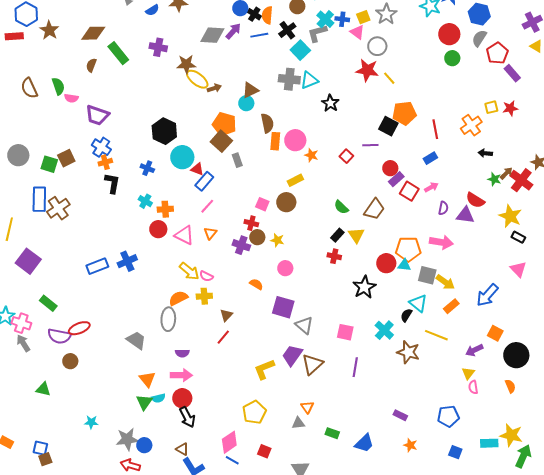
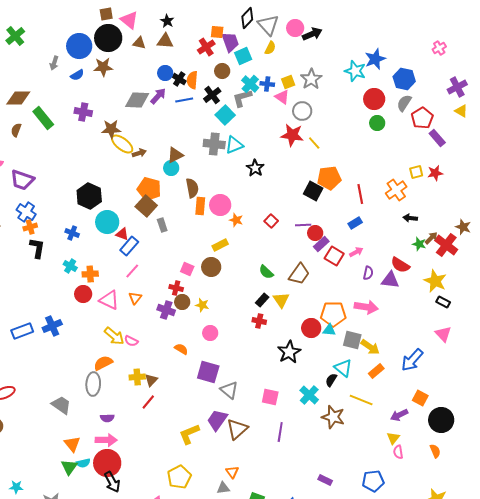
purple line: (370, 145) -> (303, 225), moved
yellow cross: (204, 296) -> (137, 377), moved
red circle: (182, 398) -> (107, 463), size x1.4

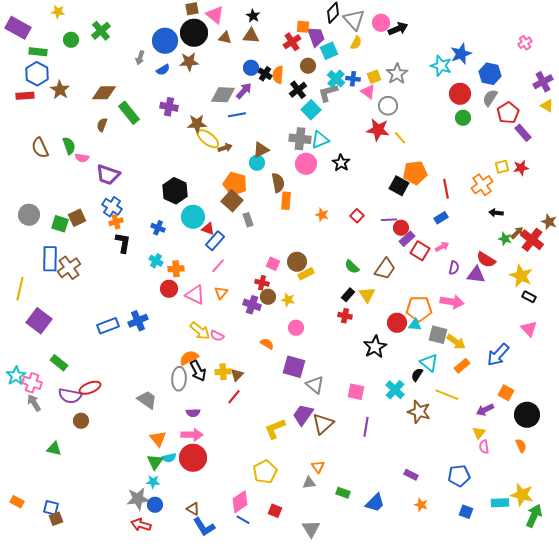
blue line: (184, 100) -> (237, 115), moved
pink circle: (220, 205) -> (306, 164), moved
yellow rectangle: (220, 245) -> (306, 274), moved
black arrow: (112, 482) -> (198, 371), moved
cyan star: (16, 487) -> (153, 482), moved

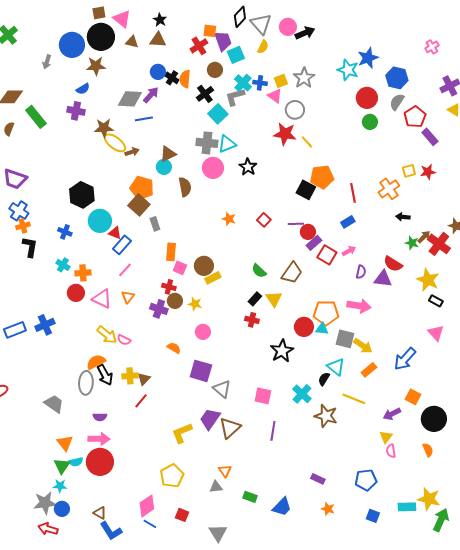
blue semicircle: (163, 70) -> (83, 89), moved
orange rectangle: (286, 201) -> (171, 252), moved

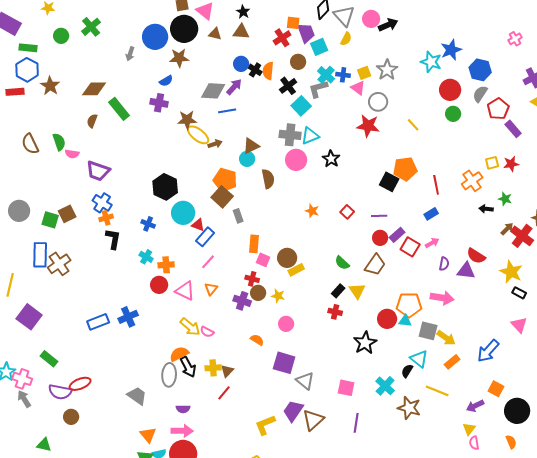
yellow line: (307, 142) -> (413, 125), moved
red circle: (308, 232) -> (380, 238), moved
green star: (412, 243) -> (505, 199), moved

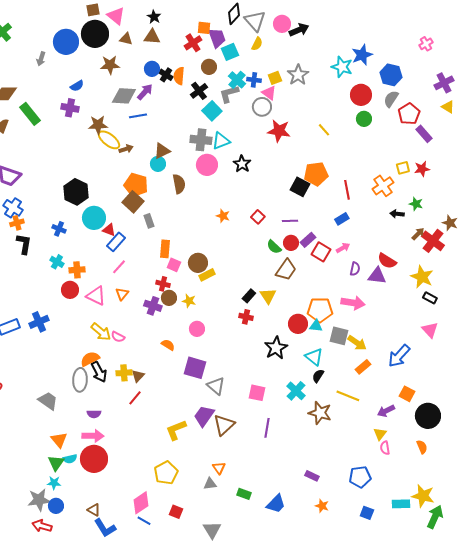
brown star: (179, 58) -> (110, 65), moved
gray circle: (378, 102) -> (262, 107), moved
green semicircle: (342, 263) -> (274, 247), moved
cyan triangle: (419, 359) -> (314, 357), moved

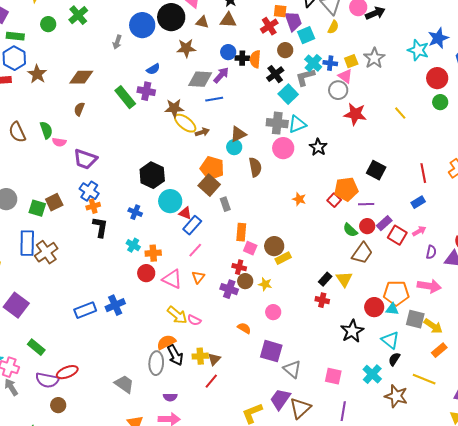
black cross: (166, 75) -> (242, 58), turned -32
green rectangle: (30, 114) -> (125, 97), moved
orange pentagon: (316, 174) -> (346, 189), moved

